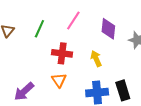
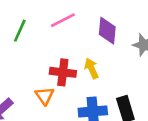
pink line: (73, 20) -> (63, 20), turned 30
red cross: (62, 53) -> (63, 72), moved

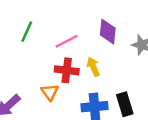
pink line: (63, 20) -> (67, 41), moved

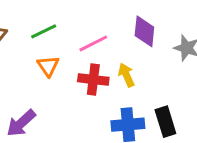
green line: (27, 32) -> (44, 31), turned 40
orange triangle: (50, 92) -> (48, 66), moved

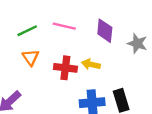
pink line: (93, 43) -> (64, 26), moved, turned 40
yellow arrow: (126, 75) -> (91, 64), turned -54

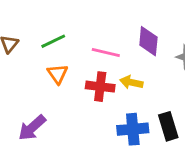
pink line: (64, 26) -> (106, 53), moved

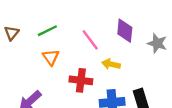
pink line: (106, 53) -> (90, 40), turned 40
red cross: (100, 87) -> (81, 80), moved

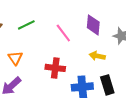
orange triangle: (51, 57) -> (15, 58), moved
yellow arrow: (111, 64) -> (97, 56), moved

